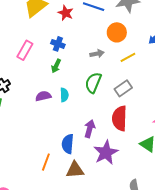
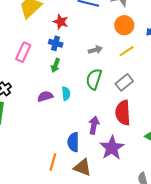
red star: (66, 13) -> (61, 22), moved
orange circle: (117, 32) -> (124, 25), moved
brown triangle: (75, 170) -> (82, 167), turned 30

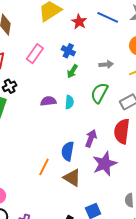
red star: (61, 22) -> (79, 22), moved
green arrow: (55, 65) -> (72, 71), moved

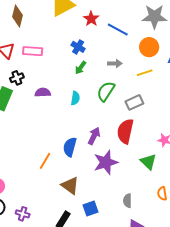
blue line: (108, 17) -> (118, 29), moved
pink rectangle: (35, 54) -> (33, 51), moved, turned 54
purple semicircle: (48, 101) -> (43, 93), moved
brown triangle: (72, 178) -> (70, 186), moved

